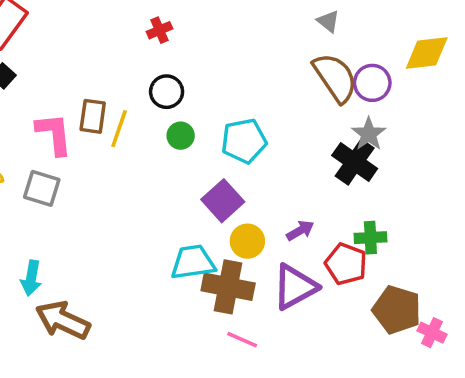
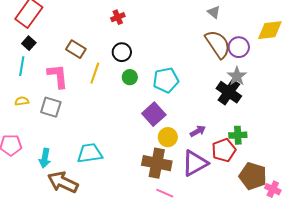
brown rectangle: (93, 116) -> (76, 49), moved, turned -66
cyan trapezoid: (193, 262) -> (90, 153), moved
red pentagon: (346, 264) -> (224, 150), turned 30

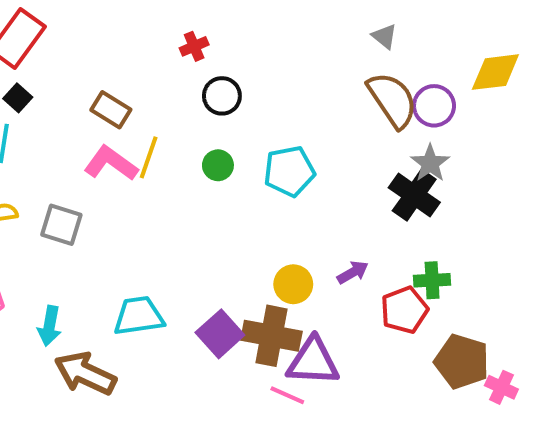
black circle: (122, 52) -> (222, 96), moved
pink L-shape: (58, 76) -> (111, 163), moved, turned -48
purple square: (154, 114) -> (220, 334), moved
purple triangle: (195, 163) -> (313, 362), moved, turned 32

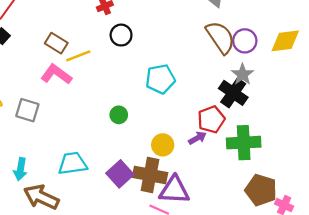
yellow diamond: (495, 72) -> (285, 41), moved
yellow line: (149, 157) -> (78, 56), moved, turned 50
green circle: (218, 165) -> (119, 115), moved
green cross: (432, 280) -> (244, 143), size x1.6
red pentagon: (404, 310) -> (211, 119), moved

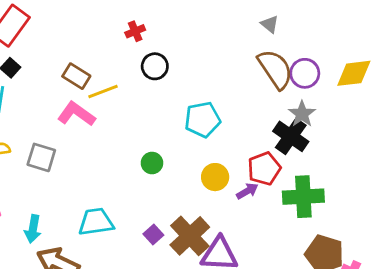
yellow circle: (163, 145) -> (215, 177), moved
purple square: (120, 174) -> (153, 234), size x0.6
brown cross: (150, 175) -> (190, 236), turned 36

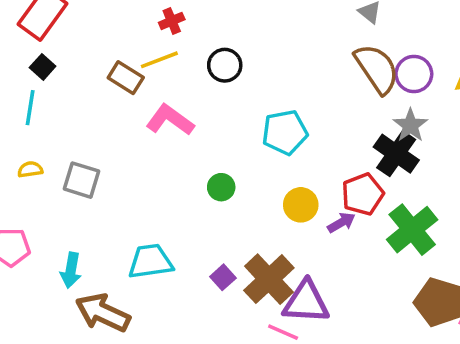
red cross: (135, 31) -> (172, 21), moved
yellow line: (103, 92) -> (159, 60), moved
pink L-shape: (76, 114) -> (170, 120), moved
green cross: (303, 197) -> (412, 230), turned -36

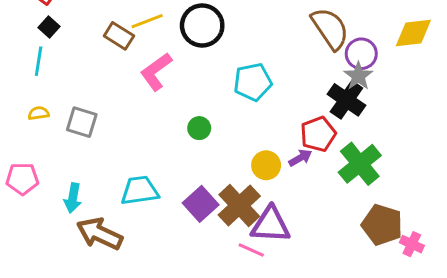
black circle: (225, 65) -> (202, 25), size x1.5
purple circle: (414, 74) -> (361, 54), moved
pink L-shape: (170, 120) -> (156, 72), turned -72
yellow circle: (301, 205) -> (266, 165), moved
purple square: (223, 277) -> (201, 204), size x1.6

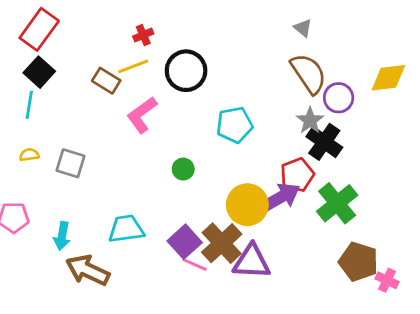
black square: (49, 27) -> (39, 72), size x1.5
gray star: (358, 76) -> (310, 121), moved
purple arrow: (300, 158) -> (280, 198), size x1.8
yellow circle: (266, 165) -> (247, 205), size x1.5
pink line: (251, 250) -> (195, 265), moved

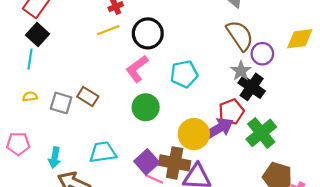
brown rectangle: (106, 81) -> (88, 97), moved
pink L-shape: (142, 115) -> (137, 69), moved
green circle: (183, 169) -> (146, 107), size x1.6
brown cross: (222, 243) -> (175, 163), turned -36

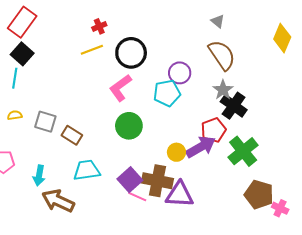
yellow diamond: (300, 39) -> (282, 38), moved, turned -60
purple circle: (262, 54) -> (180, 73), moved
brown rectangle: (88, 97) -> (72, 135), moved
yellow circle: (194, 134) -> (176, 152), size x0.6

